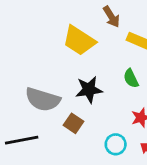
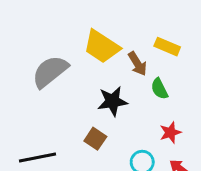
brown arrow: (111, 17) -> (137, 64), moved
gray semicircle: (43, 99) -> (50, 72), moved, turned 124

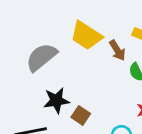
black star: (112, 101) -> (56, 100), moved

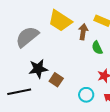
brown arrow: (117, 50) -> (83, 32), turned -140

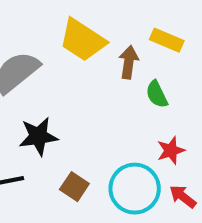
brown square: (56, 80) -> (74, 187), moved
cyan circle: (86, 95) -> (135, 189), size x1.6

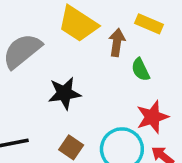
black star: (38, 136) -> (64, 93), moved
red star: (171, 150) -> (152, 117), size x1.4

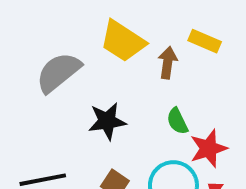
green semicircle: (141, 70) -> (177, 121), moved

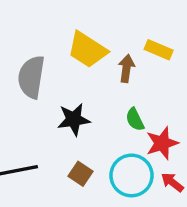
gray semicircle: (58, 72) -> (31, 77), turned -42

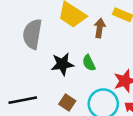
green semicircle: (135, 119) -> (89, 63), moved

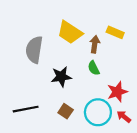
green semicircle: (89, 63) -> (94, 68), moved

